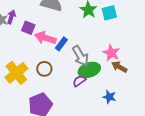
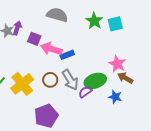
blue rectangle: (61, 44) -> (67, 55), turned 32
gray arrow: (80, 56) -> (70, 80), moved
blue star: (109, 97) -> (115, 97), moved

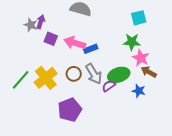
green star: (94, 21) -> (132, 42), moved, turned -30
purple square: (34, 39) -> (51, 39), moved

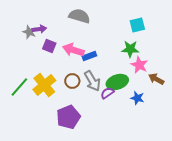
purple arrow: (41, 22) -> (39, 29), turned 64
brown arrow: (149, 72) -> (156, 79), moved

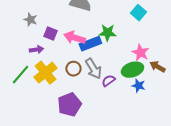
cyan square: (137, 25) -> (138, 13), turned -35
purple arrow: (39, 29) -> (36, 50), moved
green star: (130, 49) -> (107, 33), moved
blue rectangle: (89, 56) -> (90, 44), size x1.5
green ellipse: (117, 82) -> (132, 70), moved

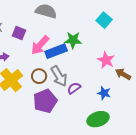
purple square: (50, 34) -> (19, 33), moved
pink arrow: (74, 38) -> (40, 45), turned -65
green ellipse: (132, 70) -> (98, 119), moved
purple pentagon: (69, 105) -> (45, 101), moved

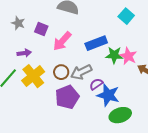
green star: (73, 40) -> (114, 55), moved
blue rectangle: (56, 51) -> (96, 43), moved
gray arrow: (59, 76) -> (81, 72), turned 95
blue star: (104, 93) -> (108, 95), moved, size x1.6

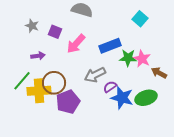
brown circle: (61, 72) -> (54, 83), moved, size x1.5
yellow cross: (33, 76) -> (39, 91), moved, turned 35
purple pentagon: (67, 97) -> (68, 102), moved
green ellipse: (120, 115) -> (146, 98), moved

